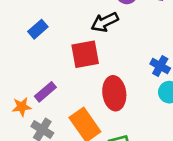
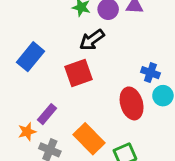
blue rectangle: (38, 29) -> (30, 57), size x1.5
red ellipse: (114, 93) -> (132, 103), moved

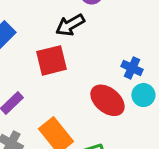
red ellipse: (132, 103) -> (107, 100), turned -40

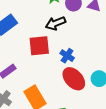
blue cross: (132, 68) -> (67, 56), moved

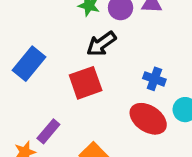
blue cross: (67, 56) -> (154, 79), moved

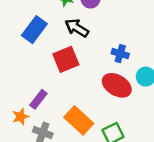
black arrow: (101, 44) -> (77, 28), turned 70
blue rectangle: (29, 64) -> (34, 30), moved

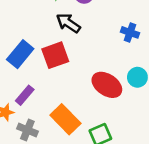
blue rectangle: (34, 30) -> (20, 54), moved
blue cross: (120, 54) -> (130, 32), moved

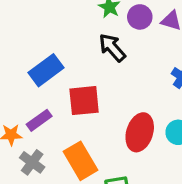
red square: (55, 55) -> (84, 101), moved
red ellipse: (107, 85) -> (140, 132), turned 60

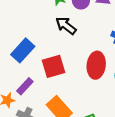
red ellipse: (140, 132) -> (96, 65), moved

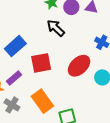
red ellipse: (96, 65) -> (79, 66), turned 35

